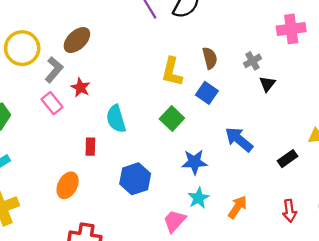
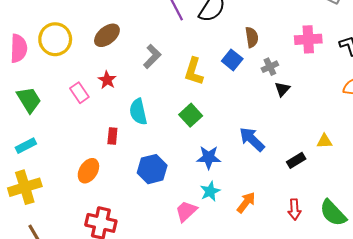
brown semicircle: (210, 58) -> (252, 37), moved
gray L-shape: (54, 70) -> (152, 56), moved
blue square: (207, 93) -> (232, 60), moved

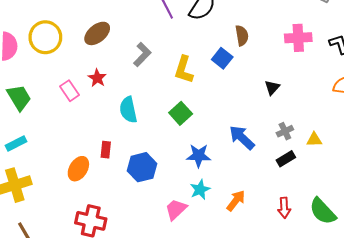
gray cross: (270, 67) -> (285, 131), moved
red rectangle: (112, 136) -> (106, 150), moved

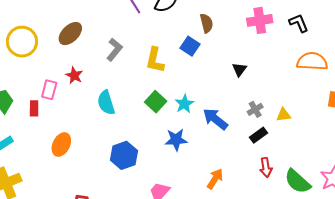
pink rectangle: (69, 91) -> (49, 90), turned 54
red rectangle: (106, 150) -> (34, 108), moved
orange ellipse: (78, 169) -> (61, 144), moved
cyan star: (200, 189) -> (184, 104), moved
red arrow: (284, 208) -> (266, 167), moved

